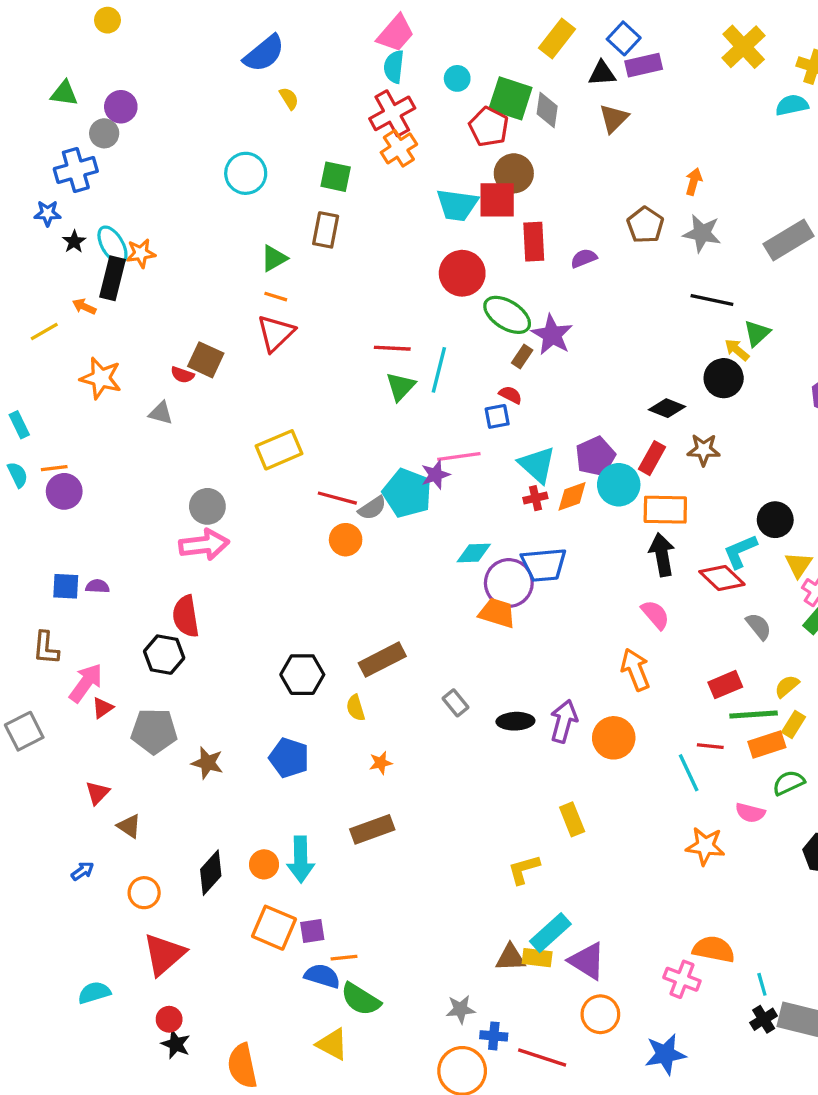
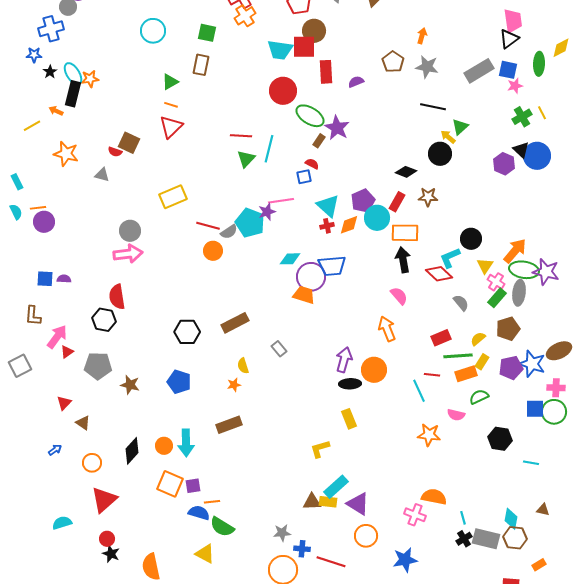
yellow semicircle: (356, 708) -> (243, 366), moved
black ellipse: (515, 721) -> (350, 384), moved

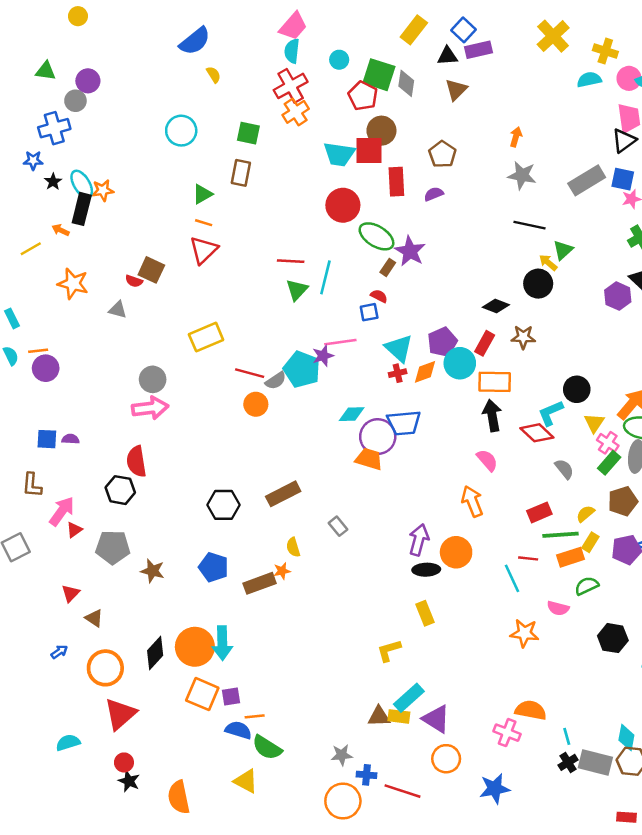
brown pentagon: (393, 62) -> (442, 154), moved
brown rectangle: (229, 425) -> (260, 583), moved
orange circle: (164, 446) -> (195, 647), size x1.8
orange circle: (92, 463) -> (105, 668), size x1.5

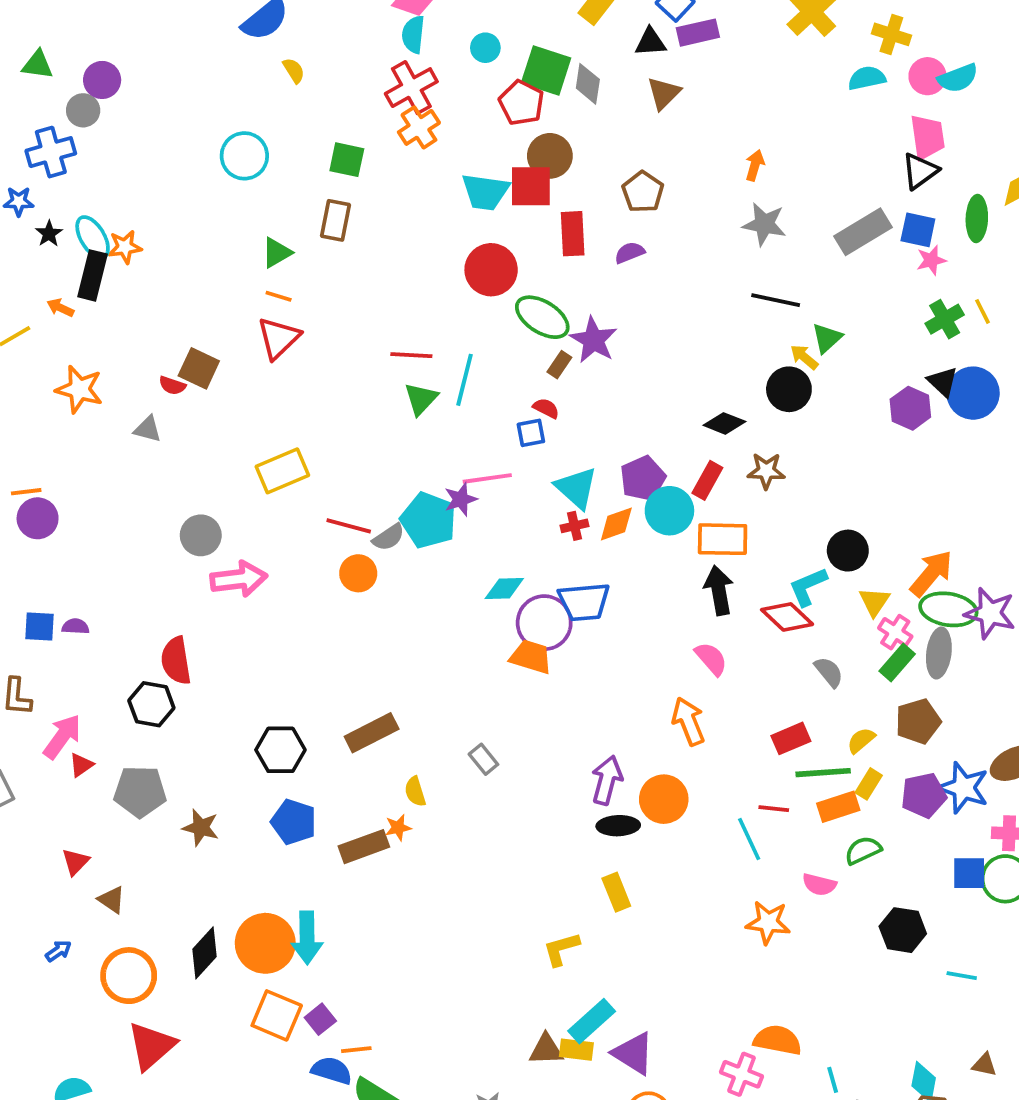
pink arrow: (150, 408) -> (239, 579), moved
brown rectangle: (283, 494) -> (372, 733), moved
black hexagon: (223, 505) -> (280, 750), moved
purple square: (231, 697) -> (320, 1019), turned -30

